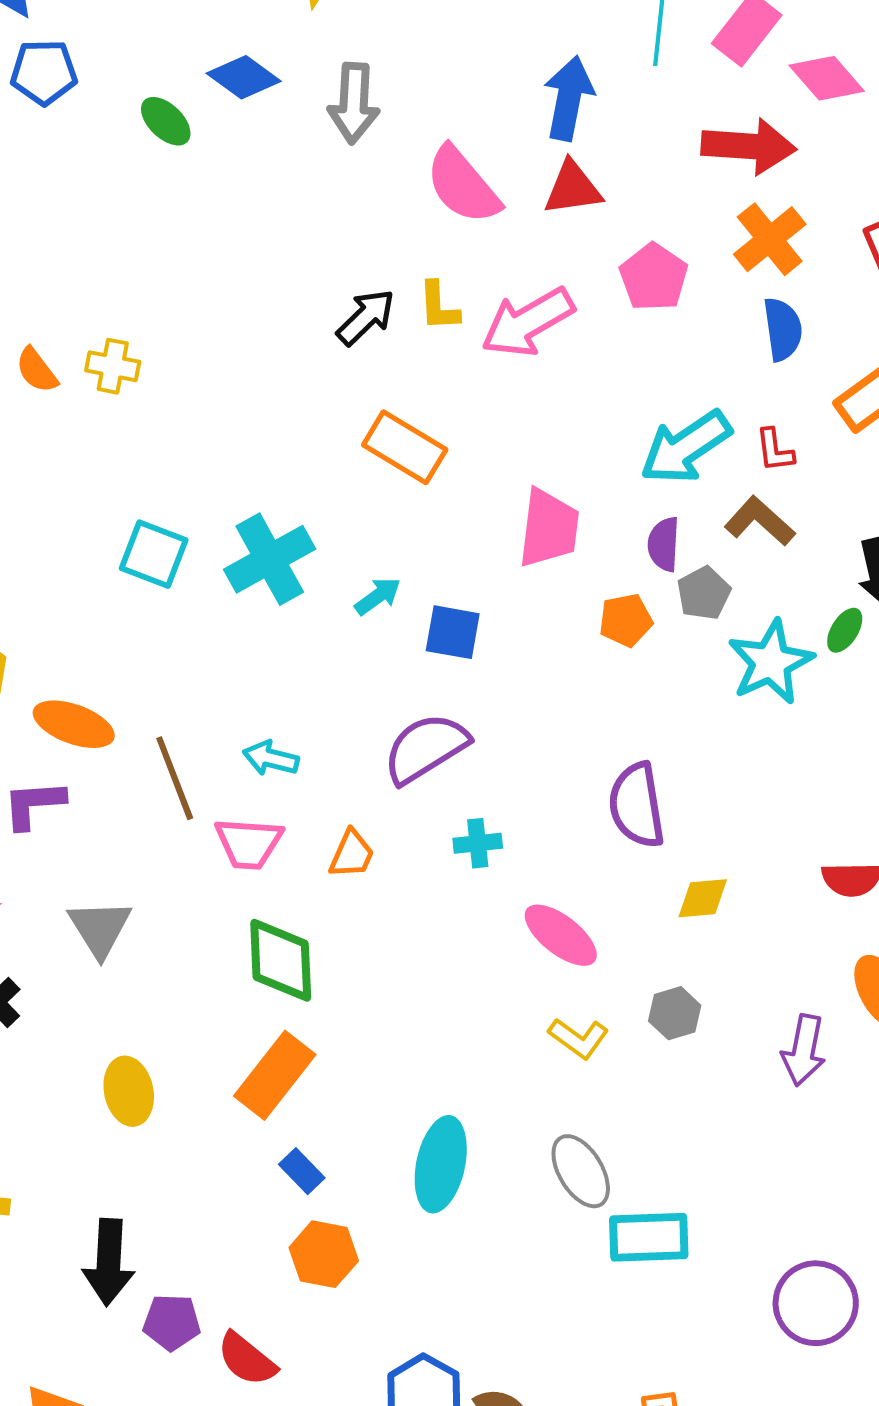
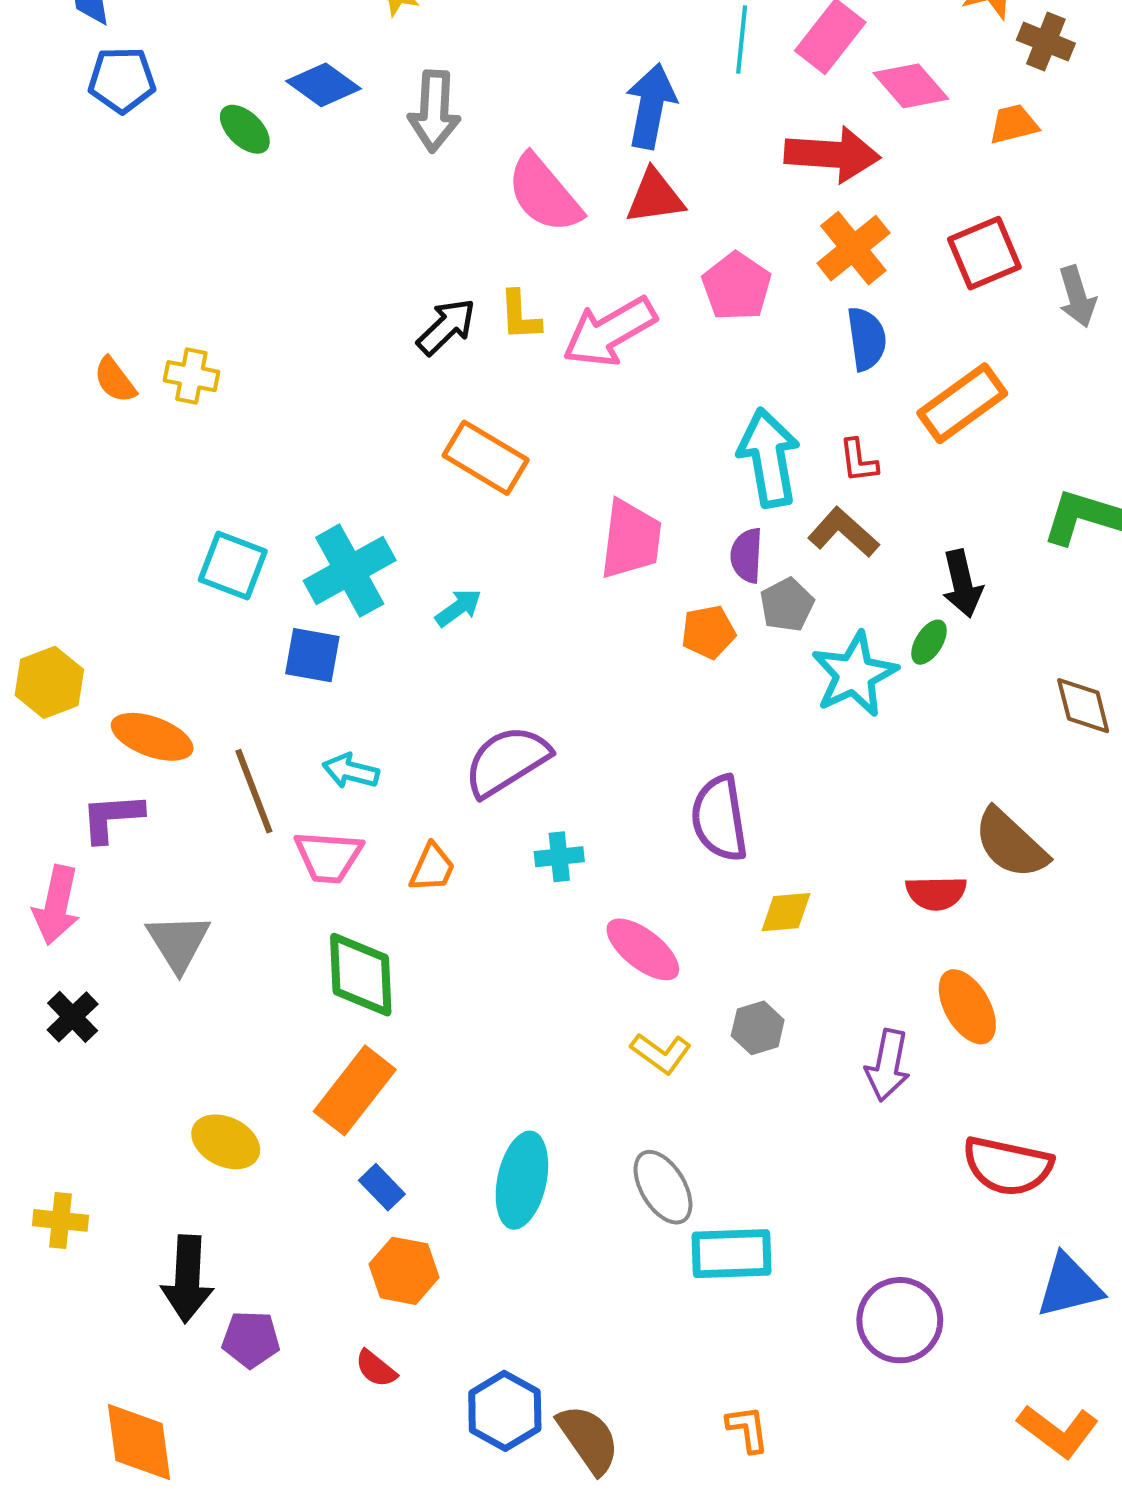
cyan arrow: (686, 447) -> (769, 458), turned 114
blue square: (453, 632) -> (312, 655), moved
yellow ellipse: (129, 1091) -> (226, 1142), moved, turned -52
red semicircle: (247, 1359) -> (376, 1369), moved, size x0.7

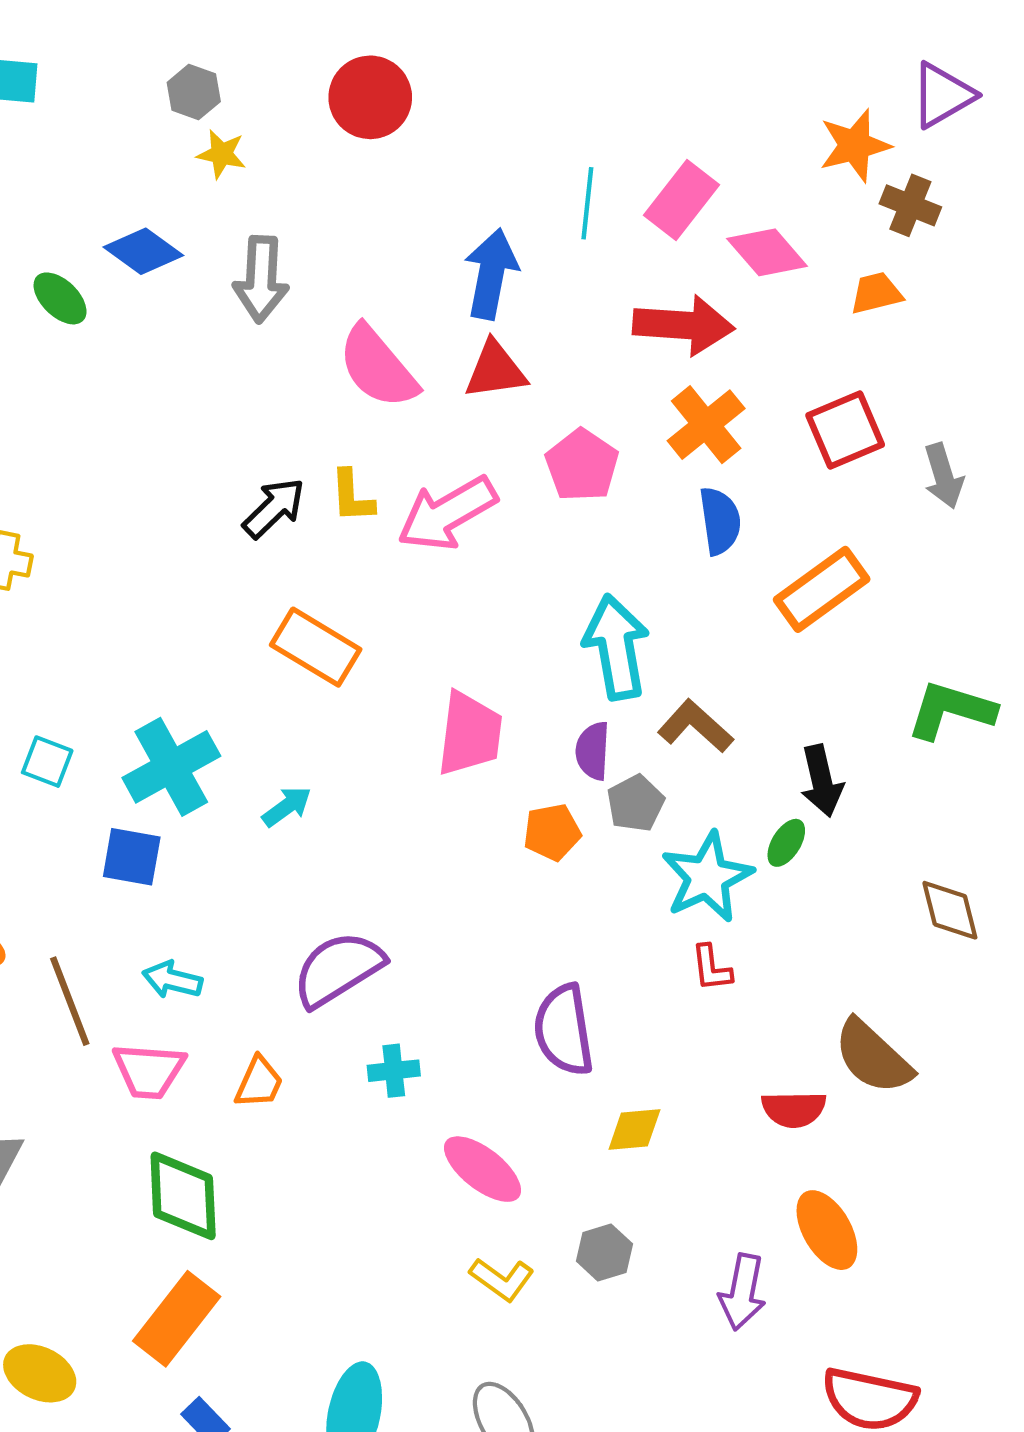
red L-shape: (858, 461) -> (711, 968), moved
cyan square: (233, 565) -> (47, 762), size x0.7

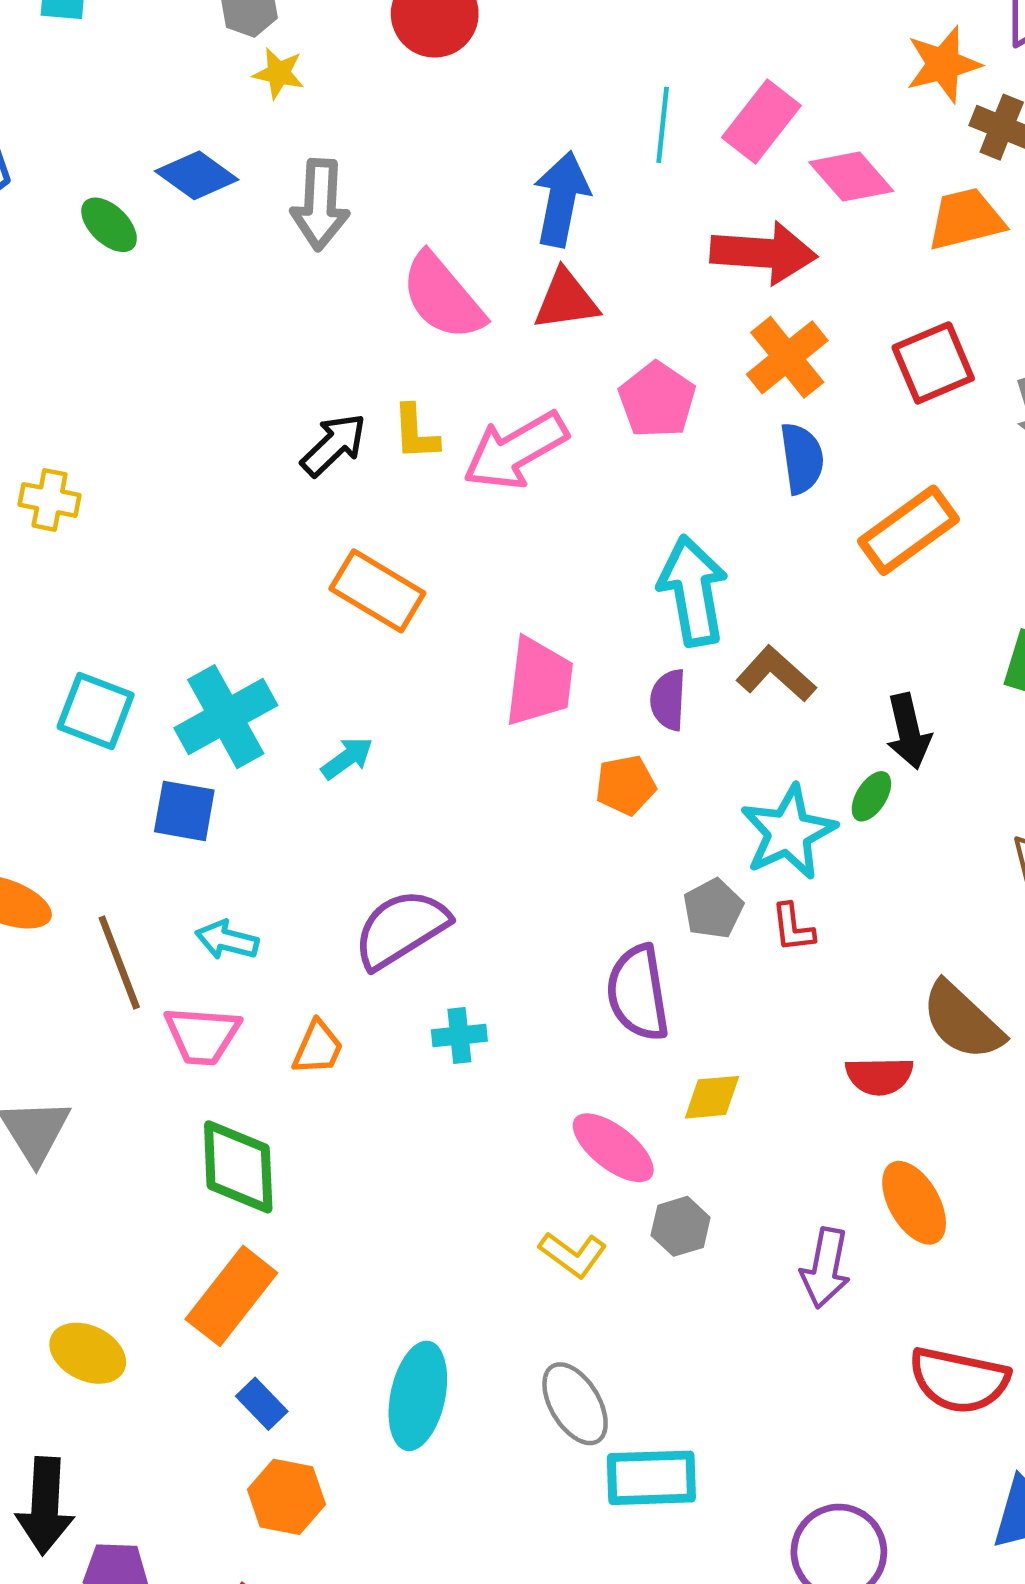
orange trapezoid: (876, 293) -> (966, 219), size x1.4
cyan square: (47, 762) -> (96, 711), size x1.4
gray pentagon: (635, 803) -> (713, 909), moved
pink ellipse: (483, 1169) -> (613, 1148), moved

